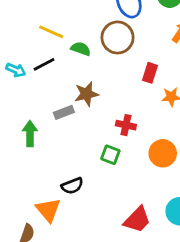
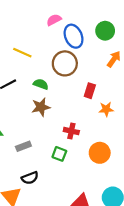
yellow line: (51, 32) -> (22, 53), moved
green semicircle: (81, 49) -> (41, 84), moved
gray rectangle: (64, 112) -> (23, 146), moved

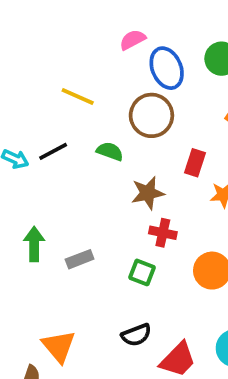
brown star: (41, 107) -> (148, 193), moved
black semicircle: (30, 178) -> (136, 335), moved

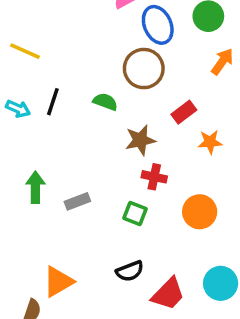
yellow line: (78, 96) -> (25, 51), moved
black line: (53, 151) -> (53, 102), turned -44
red rectangle: (195, 163) -> (184, 112), turned 35
orange triangle: (59, 346) -> (58, 282), turned 40

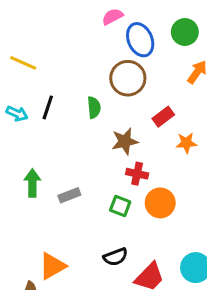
green semicircle: (105, 102) -> (94, 107), turned 65
orange circle: (200, 212) -> (160, 203), moved

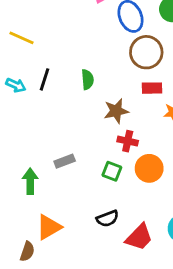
brown circle: (128, 78) -> (146, 52), moved
red rectangle: (163, 117) -> (152, 88), turned 36
green arrow: (32, 183) -> (30, 181), moved

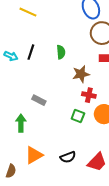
yellow line: (22, 38) -> (28, 12), moved
gray rectangle: (65, 161) -> (39, 100), moved, turned 48
black semicircle: (108, 219) -> (68, 157), moved
brown semicircle: (27, 251) -> (11, 171), moved

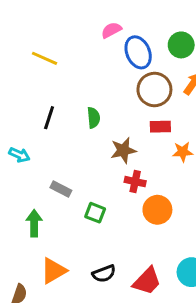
cyan arrow: (11, 56) -> (19, 155), moved
green square: (78, 116) -> (95, 213), moved

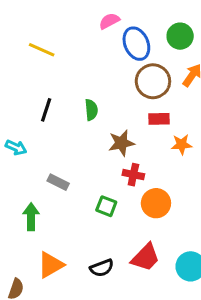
green square: (95, 213) -> (106, 206), moved
red trapezoid: (147, 281) -> (145, 257), moved

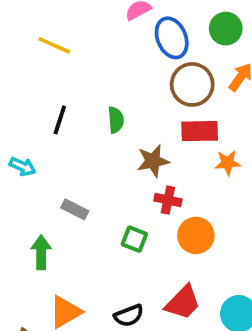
red rectangle: (159, 119) -> (200, 131), size x1.4

